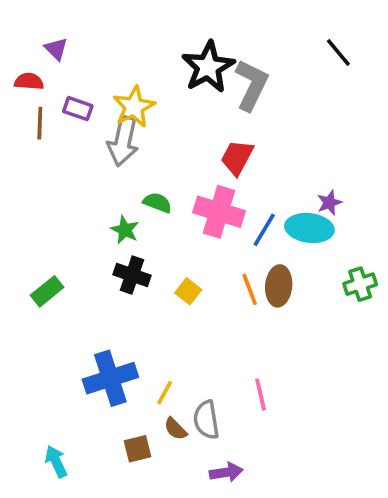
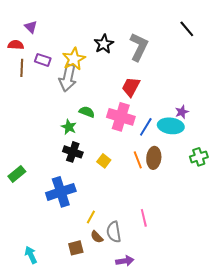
black star: (208, 67) -> (104, 44), moved, size x0.7
green rectangle: (47, 291) -> (17, 174), moved
blue cross: (110, 378) -> (61, 192), moved

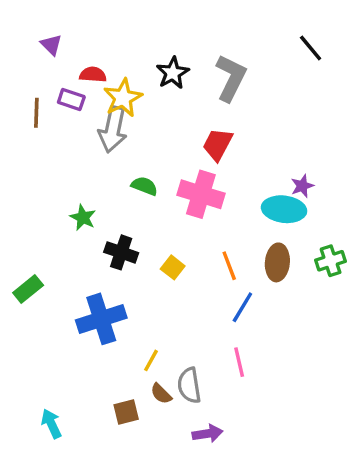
red semicircle: (16, 45) -> (93, 75), moved
green star: (69, 127) -> (83, 218), moved
blue line: (146, 127) -> (242, 307), moved
brown ellipse: (154, 158) -> (277, 262), moved

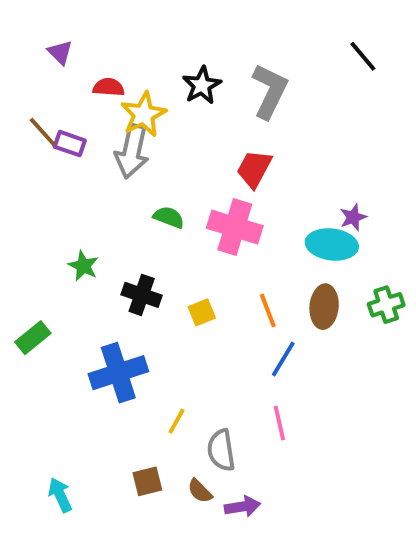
purple rectangle: (71, 100) -> (70, 144), moved
brown line: (36, 113) -> (43, 132), turned -44
green star: (83, 218) -> (83, 266), moved
yellow square: (173, 267) -> (202, 312), turned 30
brown semicircle: (161, 394) -> (200, 491), moved

